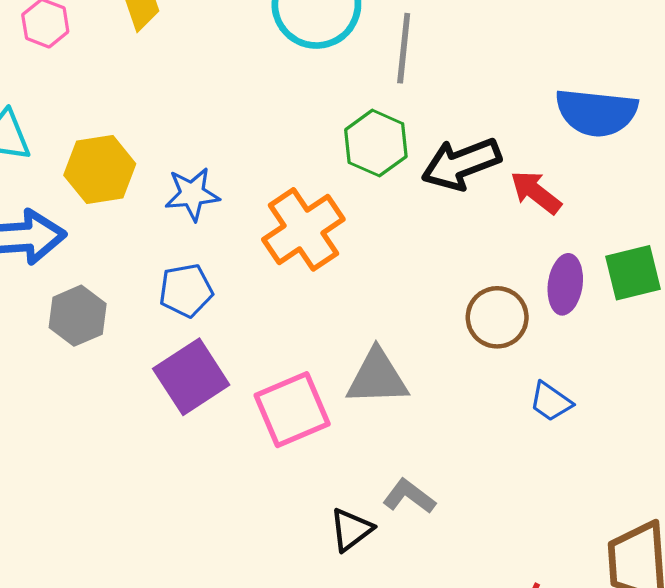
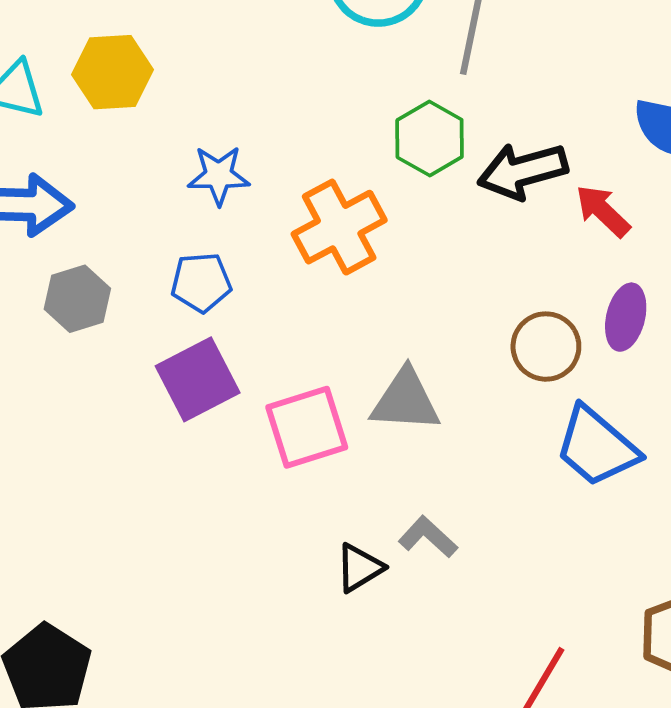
yellow hexagon: (100, 169) -> (113, 72), moved
blue trapezoid: (551, 402) -> (597, 447), size x1.8

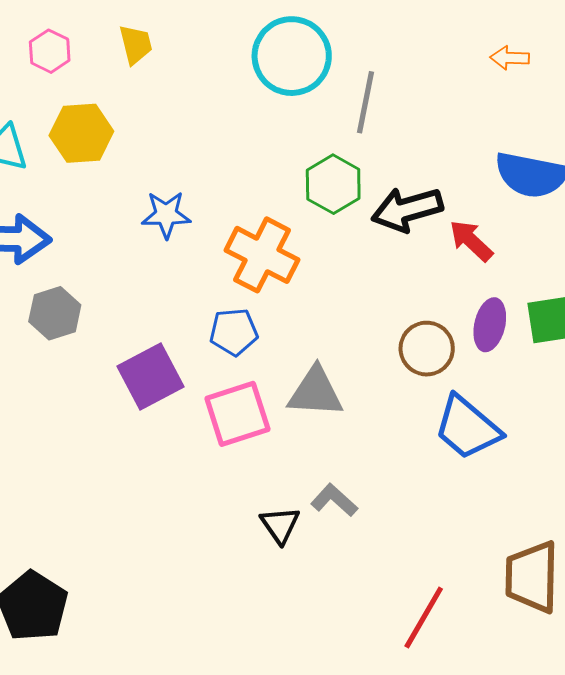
orange cross: (339, 227) -> (262, 255), turned -34
blue pentagon: (201, 282) -> (234, 332), moved
black triangle: (360, 568) -> (280, 525), turned -33

